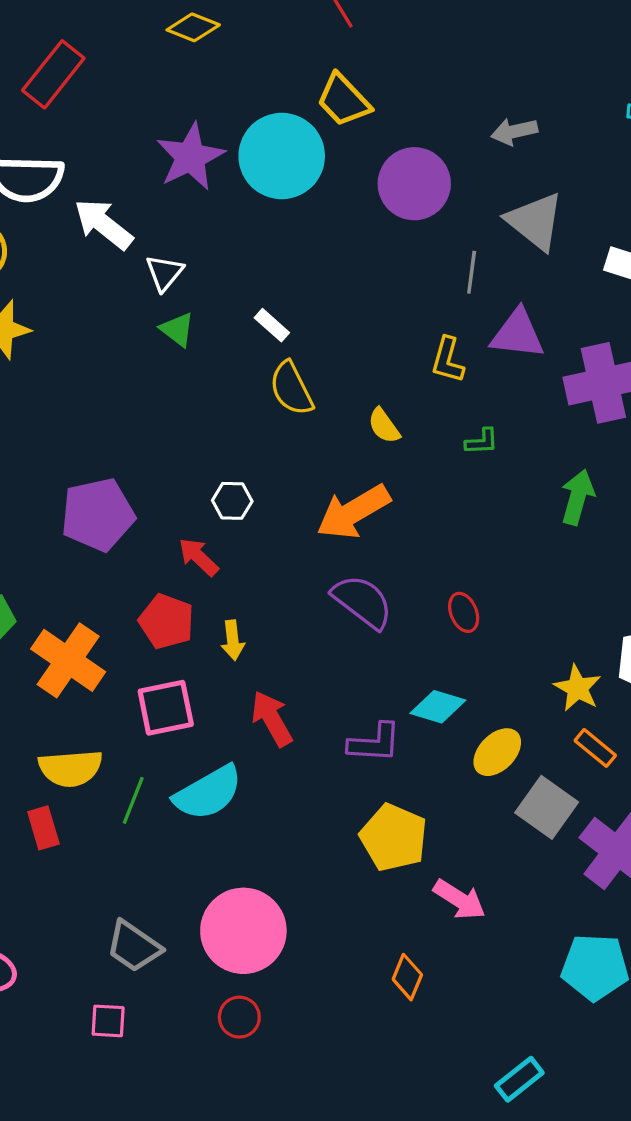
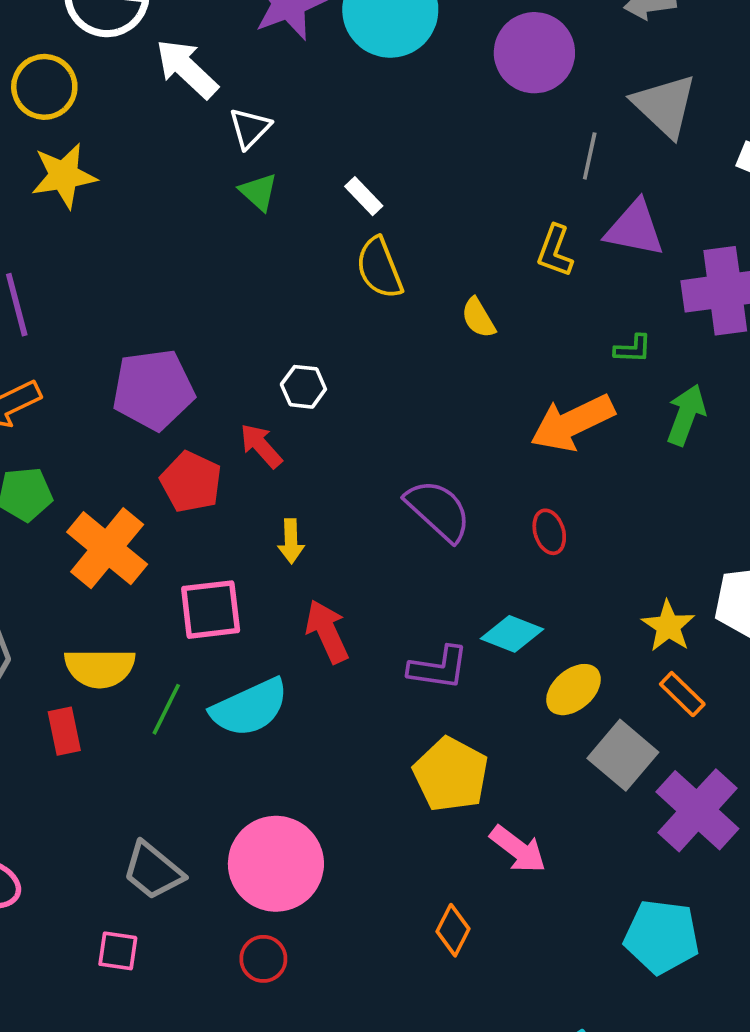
green L-shape: (482, 442) -> (633, 349), moved
orange arrow: (353, 512) -> (572, 423), moved
red pentagon: (166, 621) -> (191, 482), moved

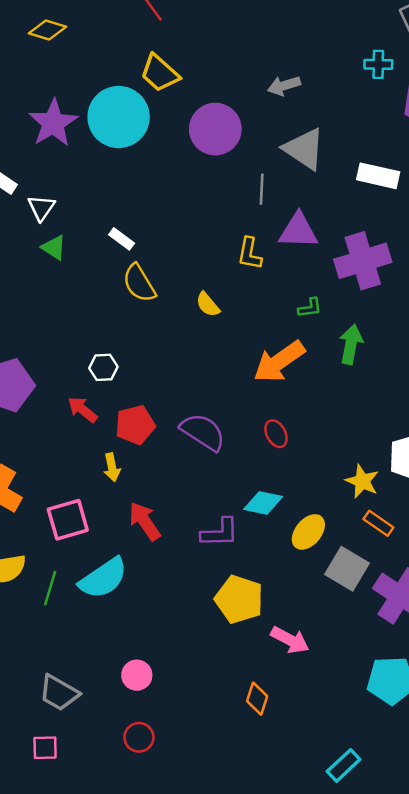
red pentagon: (191, 482) -> (135, 425), moved, turned -30
pink circle: (276, 864) -> (137, 675), size x0.5

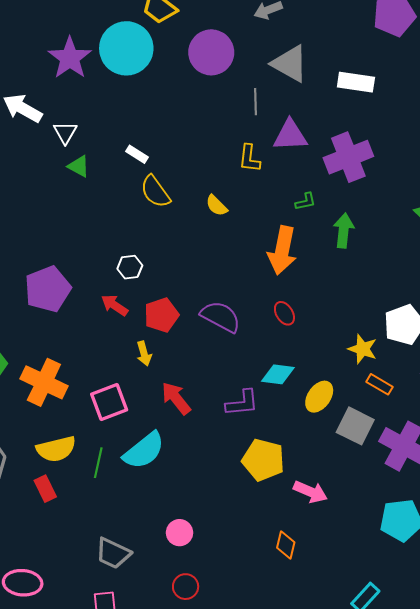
orange arrow: (279, 362) -> (282, 250), turned -39

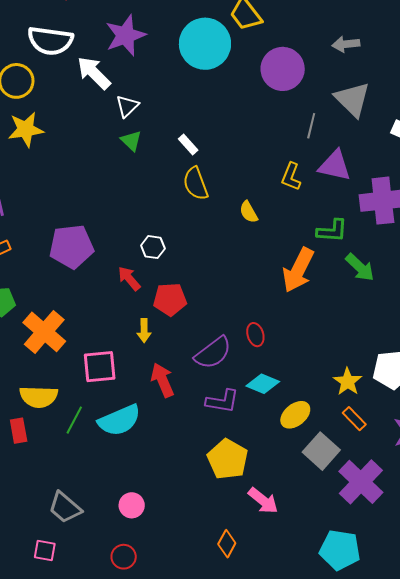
purple star: (70, 58) -> (125, 35), moved
green L-shape: (305, 202) -> (332, 231), size x1.5
green arrow: (344, 231) -> (360, 267), turned 112
red ellipse: (284, 313) -> (255, 335), moved
purple semicircle: (221, 317) -> (213, 353), moved, turned 99

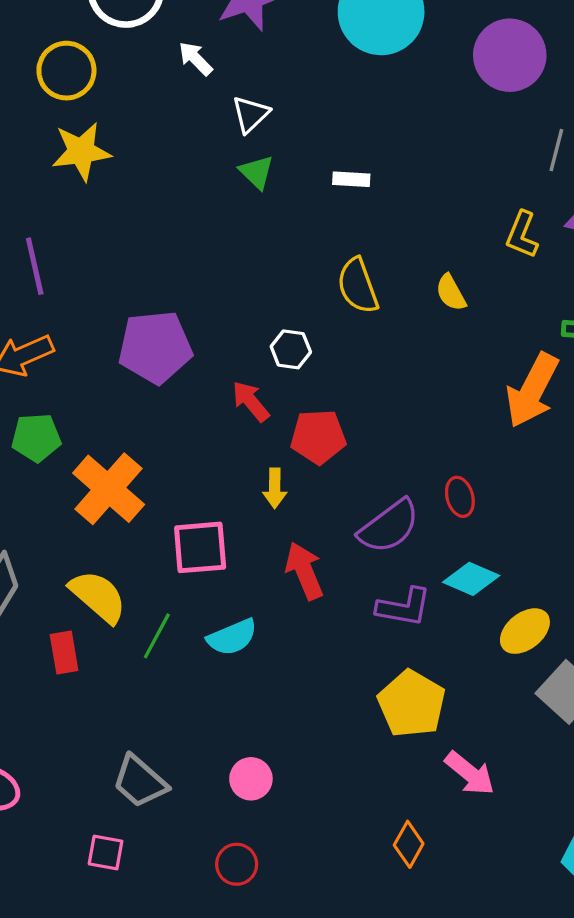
white arrow: (94, 73) -> (196, 59), size x0.6
white rectangle: (188, 144) -> (351, 179), turned -45
yellow semicircle: (196, 184) -> (358, 286), moved
yellow semicircle: (39, 397) -> (98, 596), turned -141
cyan semicircle: (119, 420) -> (232, 637), size x0.7

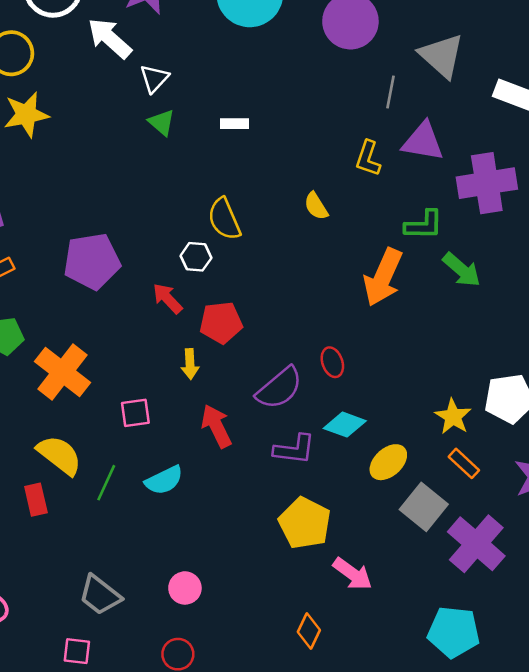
white arrow: (196, 59) -> (110, 38), size x1.6
yellow semicircle: (358, 286) -> (224, 219), moved
pink square: (200, 547) -> (135, 413), size x0.7

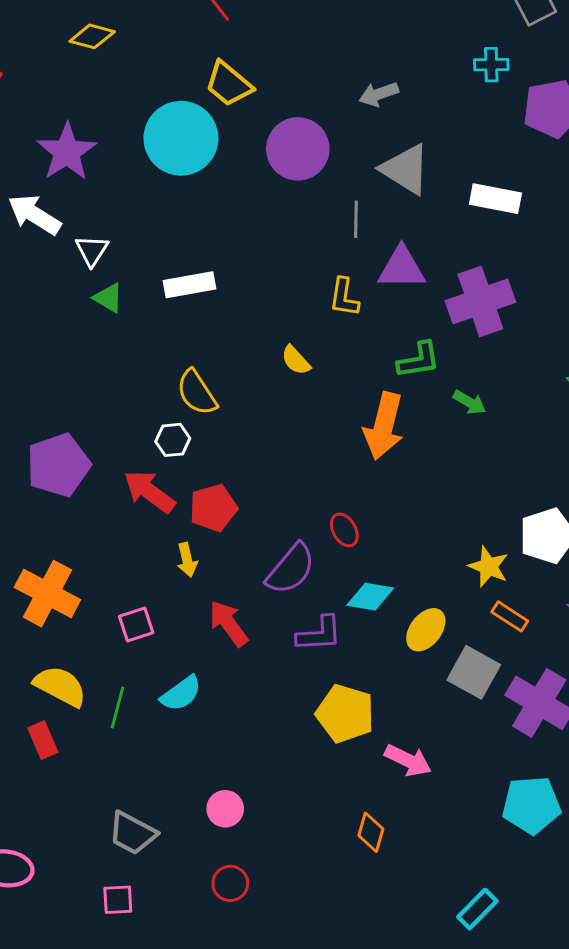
white rectangle: (235, 124) -> (189, 285), size x1.6
green arrow: (462, 270) -> (469, 402), size x0.7
red arrow: (168, 298) -> (149, 492), size x1.4

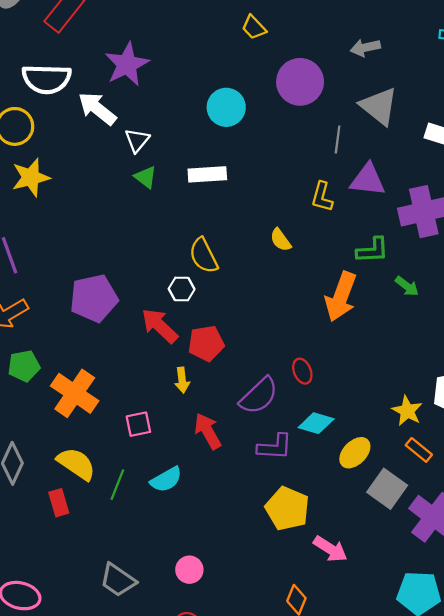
yellow trapezoid: (229, 84) -> (254, 27), size x0.7
cyan circle: (181, 138) -> (226, 107), moved, size x0.7

